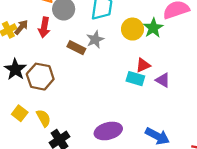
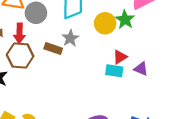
brown hexagon: (40, 77) -> (20, 55), moved

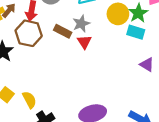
red triangle: (120, 57) -> (84, 42), moved, turned -40
cyan rectangle: (114, 71) -> (136, 32), moved

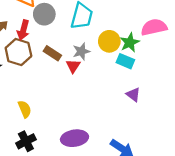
gray star: (81, 24) -> (81, 51), moved
yellow semicircle: (29, 100) -> (25, 109), moved

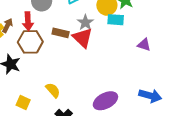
cyan rectangle: (125, 61) -> (116, 20), moved
red triangle: (73, 66) -> (83, 38), size x1.5

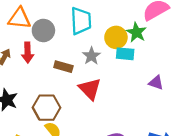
red triangle: (83, 38) -> (90, 89), moved
brown hexagon: (30, 42) -> (47, 108), moved

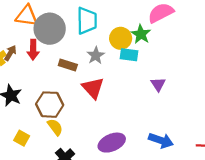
gray circle: (43, 30) -> (50, 29), size x1.4
purple triangle: (156, 83) -> (158, 84), turned 35

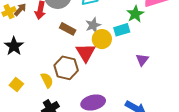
yellow circle: (121, 38) -> (102, 39), moved
cyan rectangle: (129, 55) -> (122, 30), turned -35
brown hexagon: (50, 105) -> (66, 68), moved

